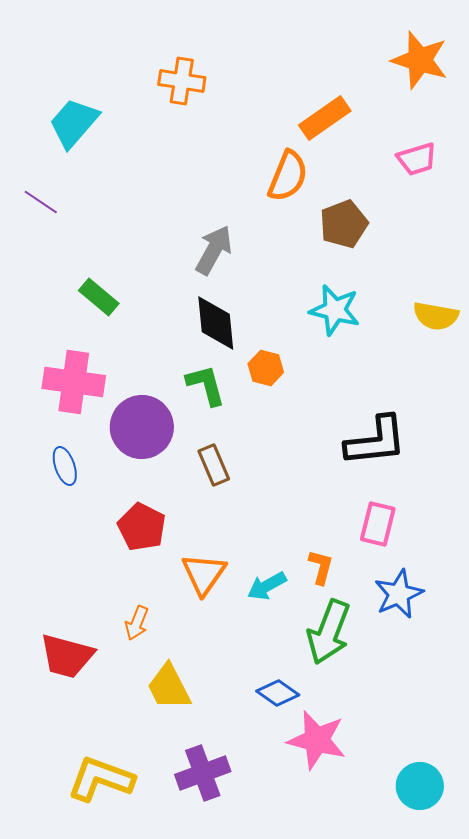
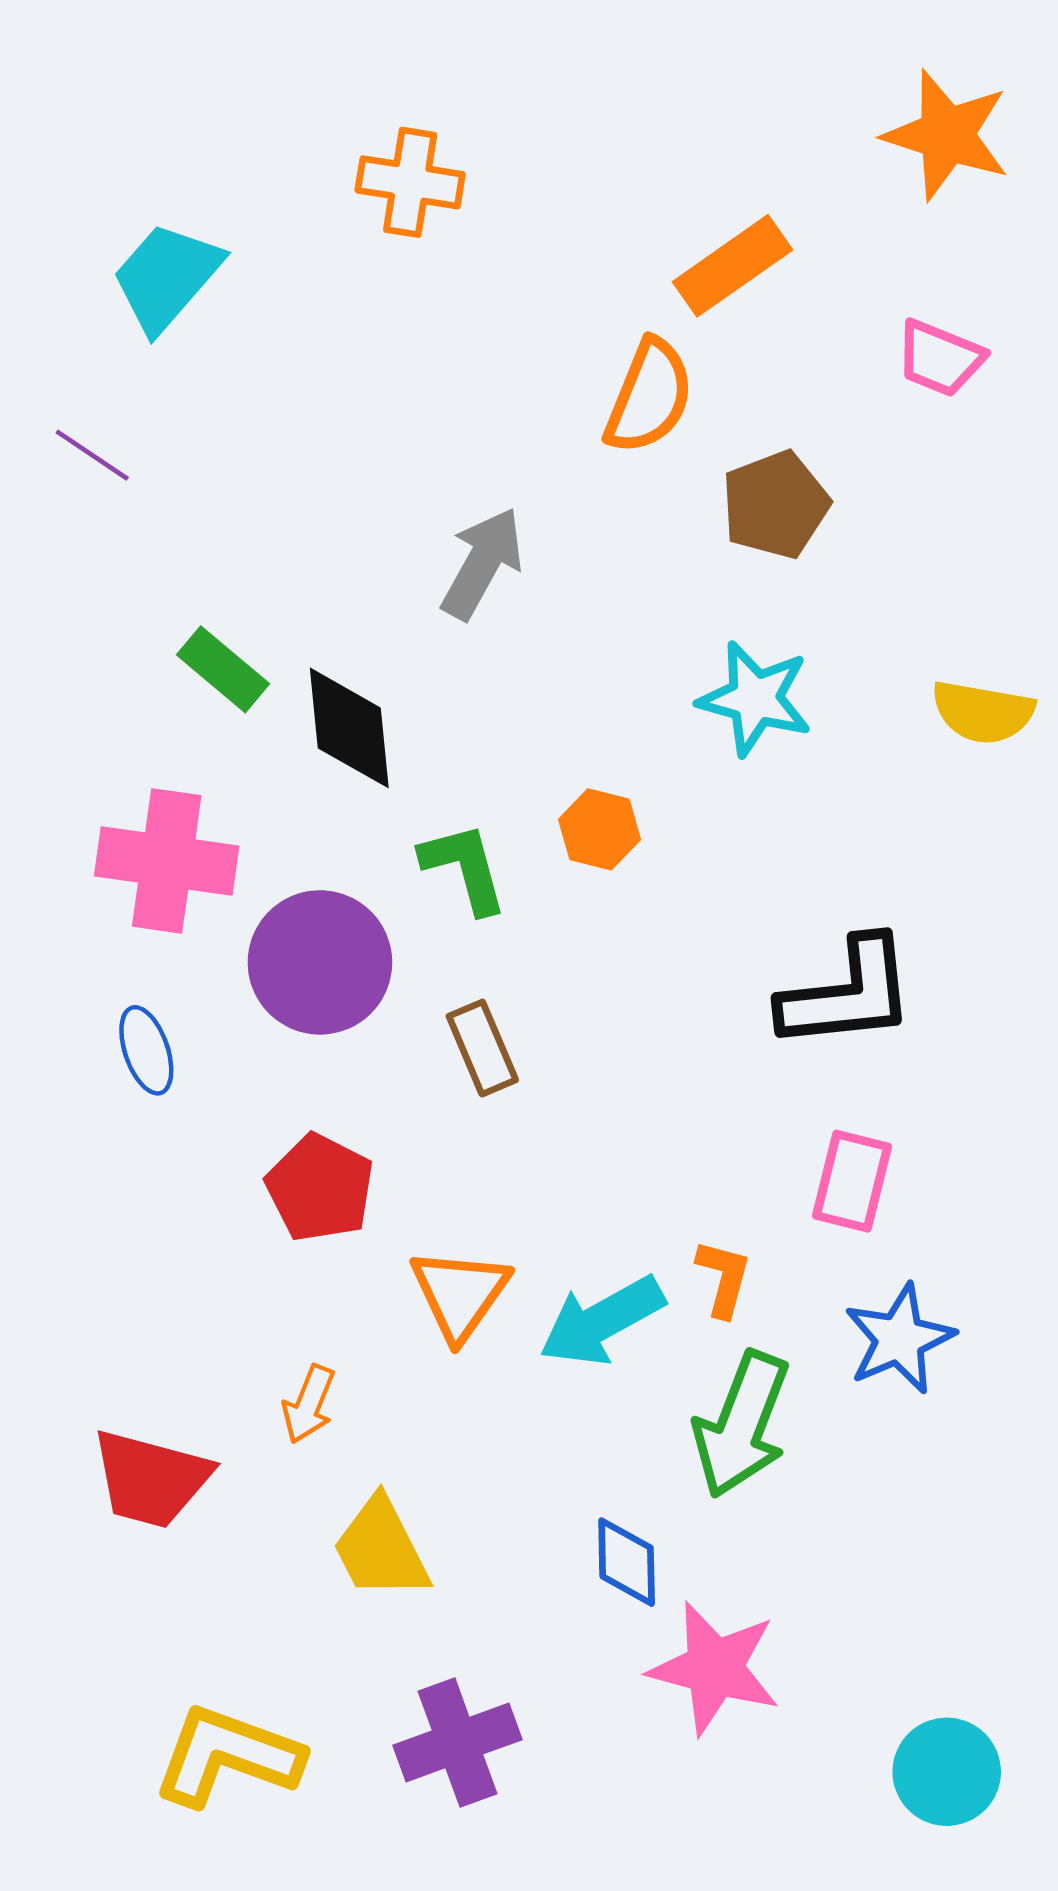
pink trapezoid: (417, 159) -> (940, 358), turned 39
black diamond: (216, 323) -> (349, 728), moved
cyan arrow: (267, 586) -> (602, 1321), size x1.4
blue diamond: (278, 693) -> (627, 1562), turned 54

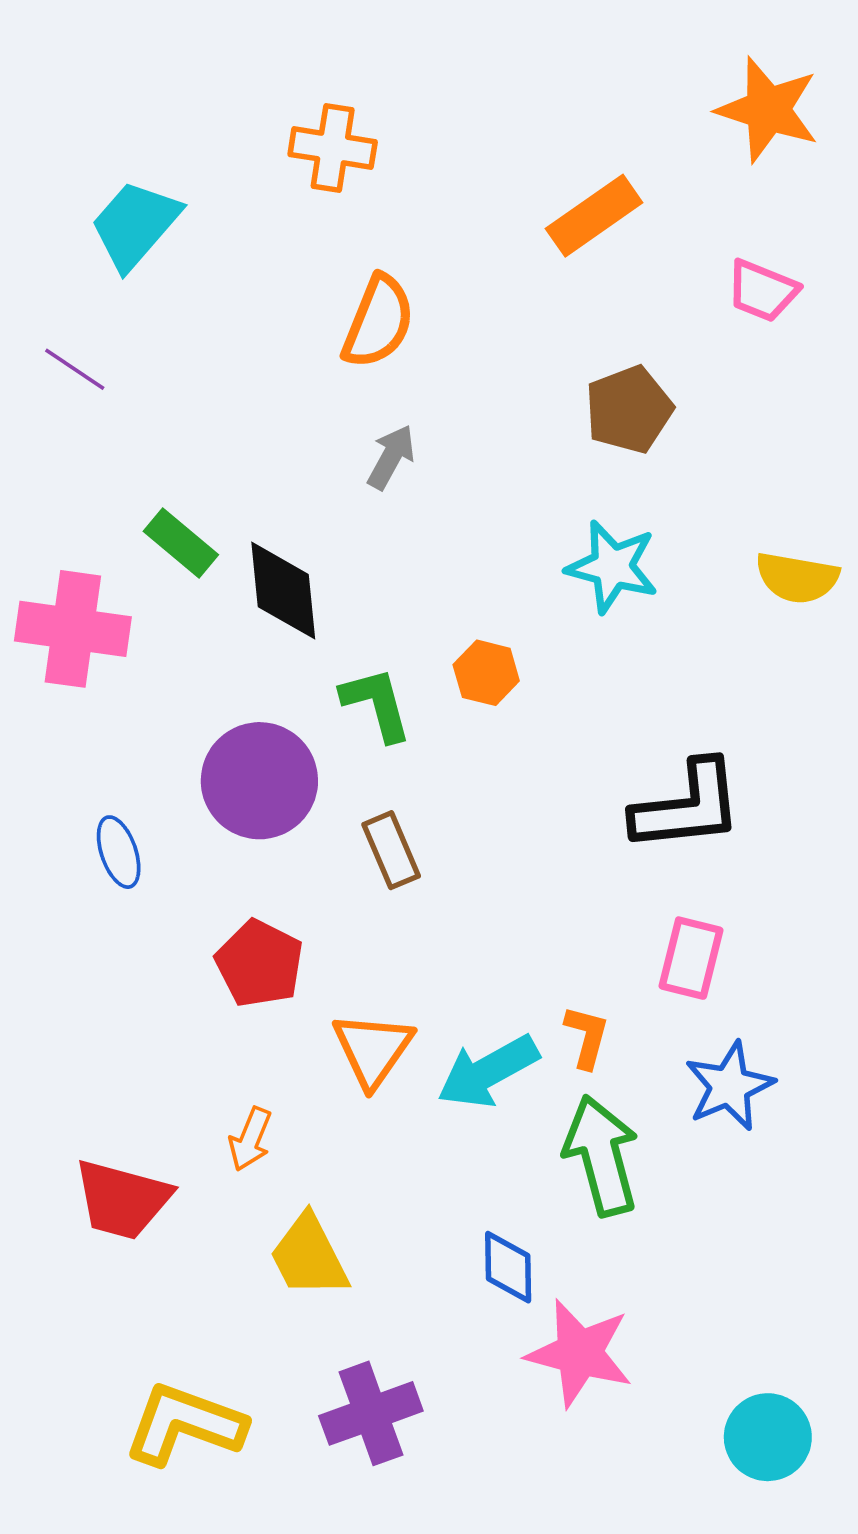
orange semicircle: (649, 397) -> (378, 322), moved
gray arrow: (482, 563) -> (391, 457), size x0.7
pink cross: (167, 861) -> (73, 629), moved
green arrow: (742, 1425) -> (601, 1156), turned 144

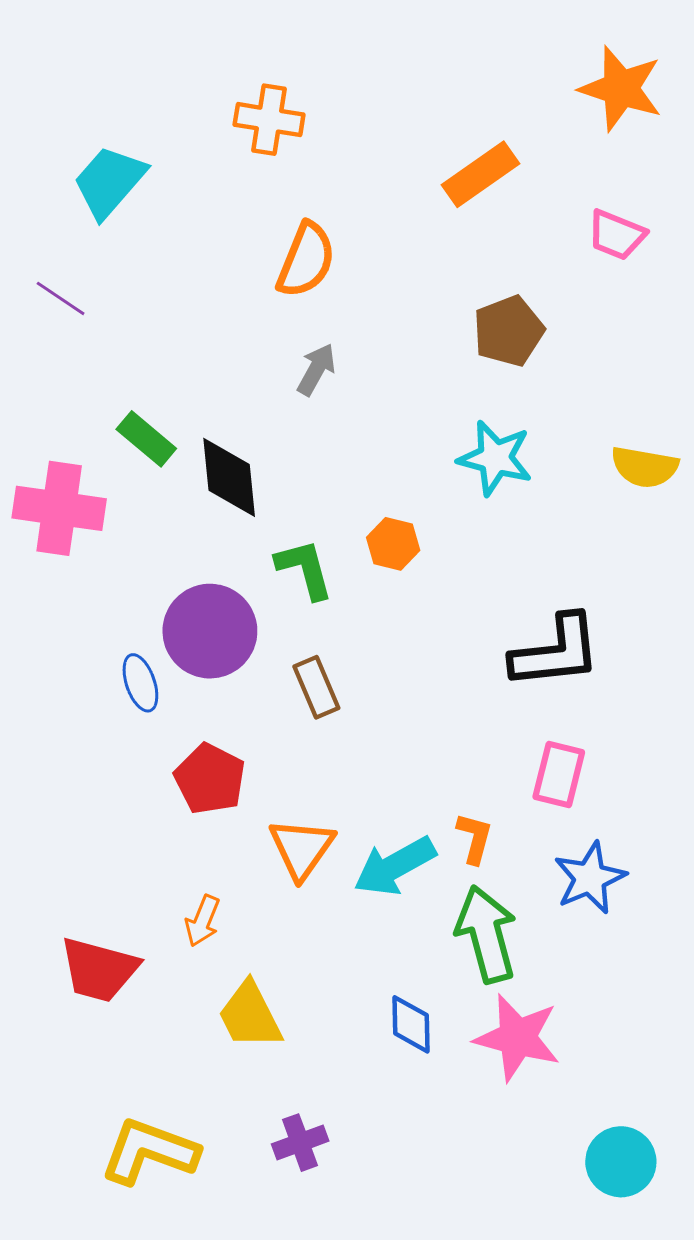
blue ellipse: (119, 852) -> (140, 683), moved
pink star: (579, 1353) -> (517, 1038), moved
purple cross: (371, 1413) -> (300, 1143), size x0.7

